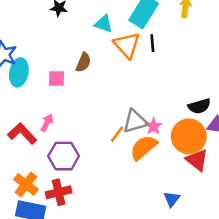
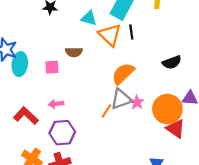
brown semicircle: (83, 62) -> (74, 52), turned 70
black semicircle: (199, 106) -> (172, 62), moved
pink arrow: (47, 123) -> (56, 104), moved, turned -120
orange semicircle: (144, 147) -> (123, 74), moved

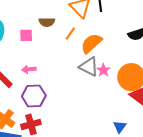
gray triangle: (121, 99) -> (89, 67), turned 45
orange line: (106, 111) -> (70, 34), moved

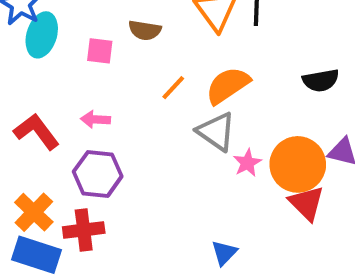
orange line: (70, 34) -> (173, 88), moved
pink star: (103, 70) -> (247, 163), moved
blue triangle: (120, 127) -> (224, 253), moved

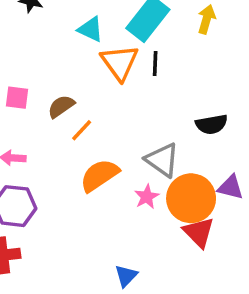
brown semicircle: (145, 30) -> (61, 106), moved, turned 136
orange semicircle: (228, 85) -> (99, 175), moved
gray triangle: (216, 131) -> (162, 160), moved

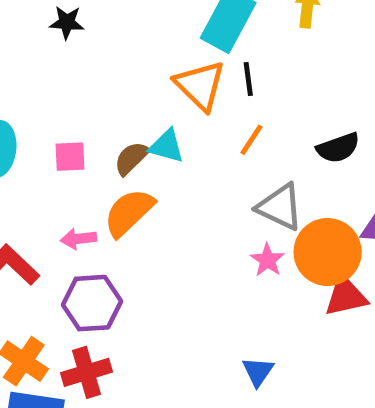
cyan triangle: (91, 29) -> (167, 146), moved
orange line: (82, 130) -> (251, 140), moved
orange semicircle: (99, 175) -> (129, 212), moved
red triangle: (199, 232) -> (346, 296), turned -48

